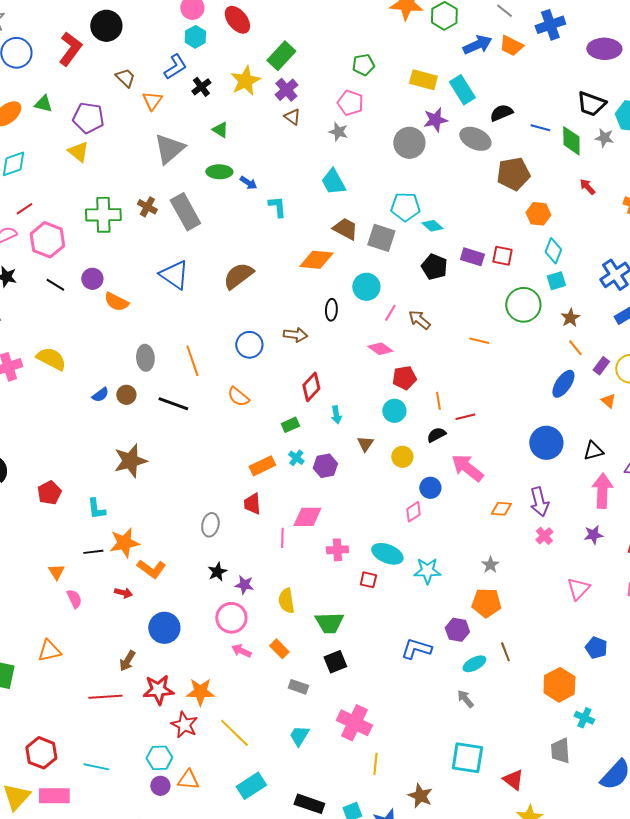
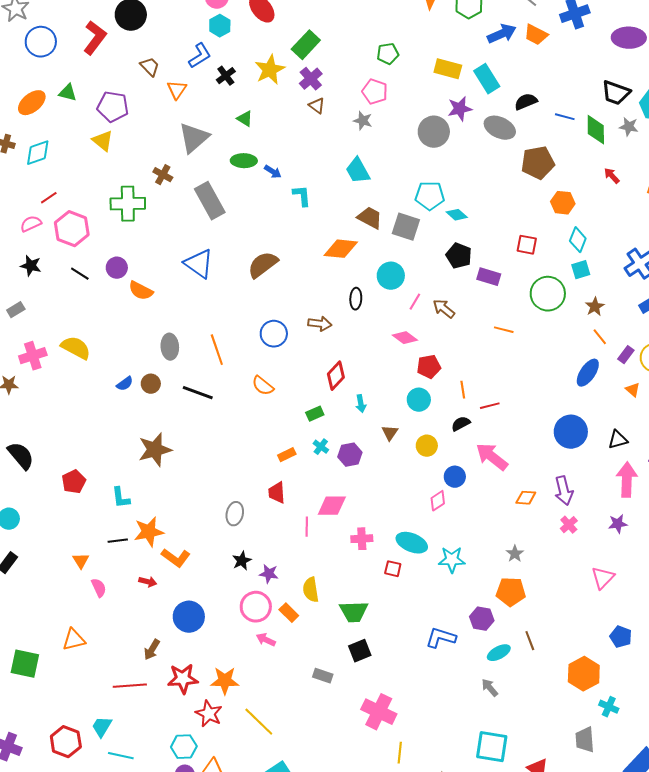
brown cross: (147, 207) -> (163, 175), moved
purple rectangle: (472, 257) -> (489, 277), moved
orange rectangle: (262, 466) -> (287, 455), size x0.7
orange rectangle: (279, 649) -> (289, 613), moved
cyan trapezoid: (299, 736) -> (102, 727), moved

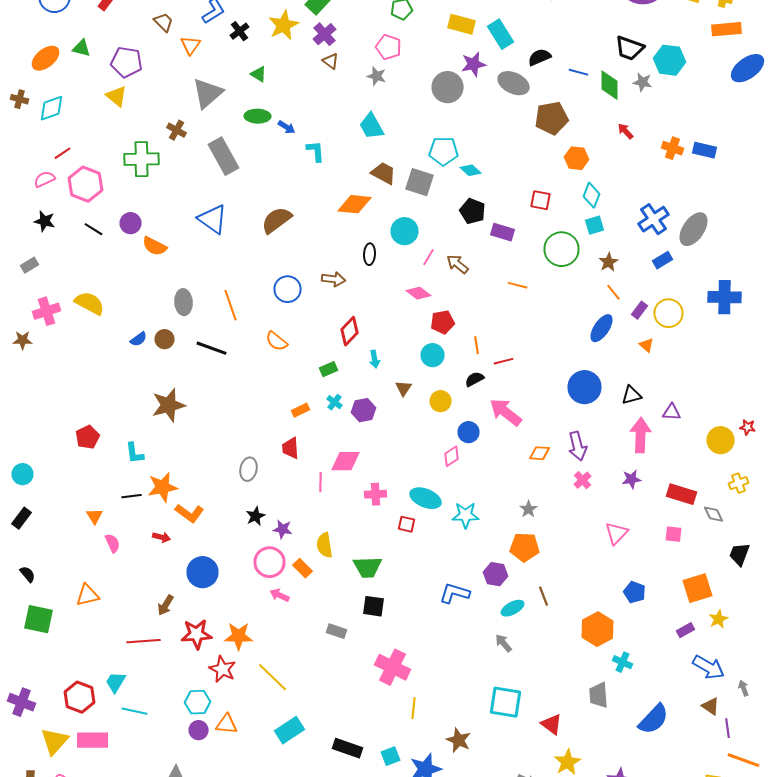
black semicircle: (21, 456) -> (28, 574), moved, size x0.6
black square: (360, 651) -> (374, 606), turned 30

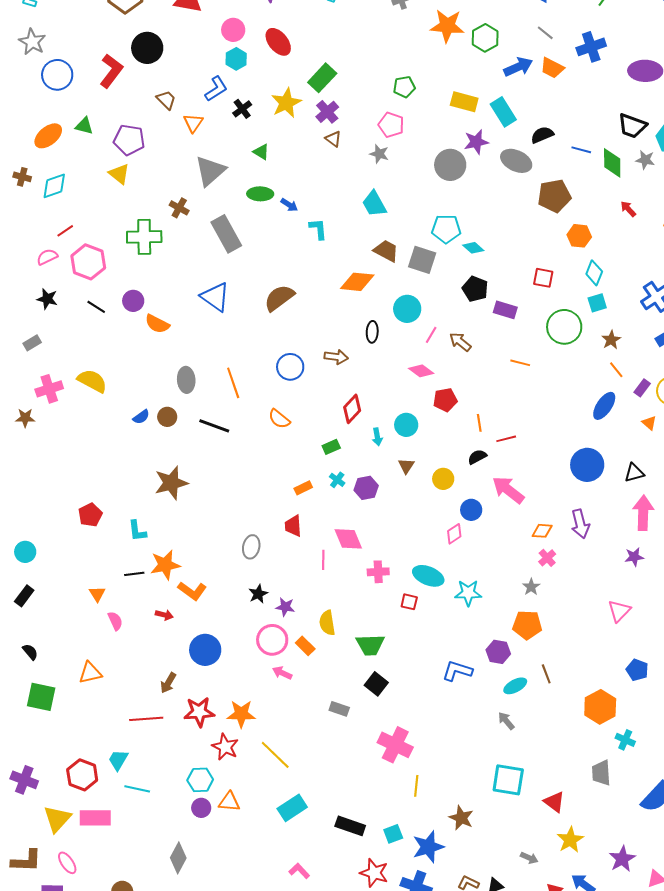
cyan circle: (432, 355) -> (406, 425), moved
pink diamond: (346, 461) -> (348, 539), turned 68
pink cross: (582, 480) -> (547, 558), moved
black square: (374, 606) -> (376, 684), turned 30

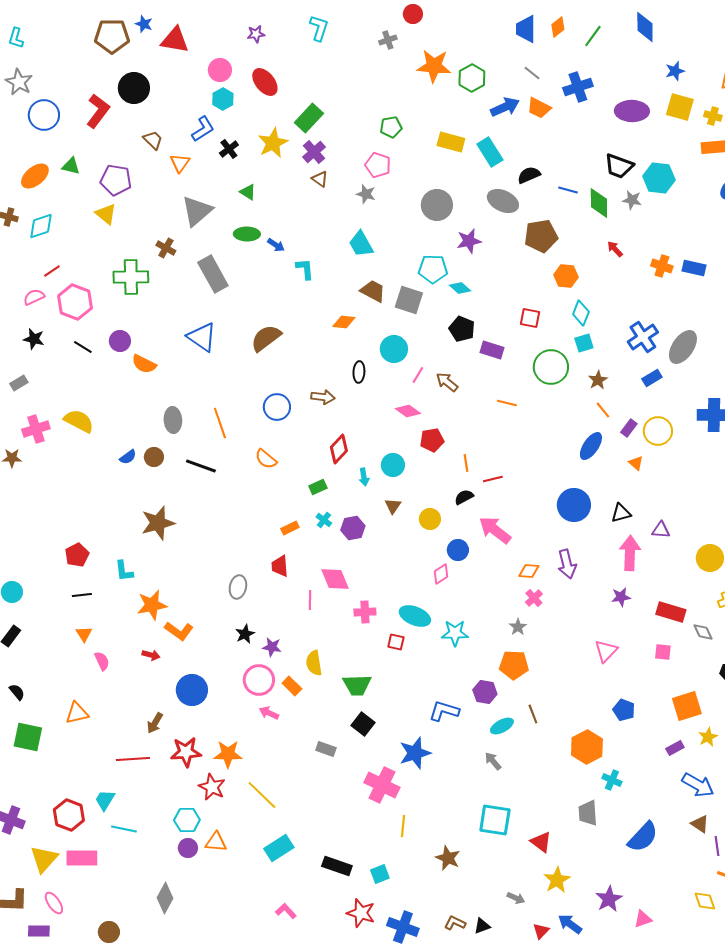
purple star: (476, 142) -> (469, 241), moved
orange diamond: (357, 282) -> (344, 322), size x0.7
black line: (134, 574) -> (82, 595), moved
blue star: (428, 847) -> (415, 753), moved

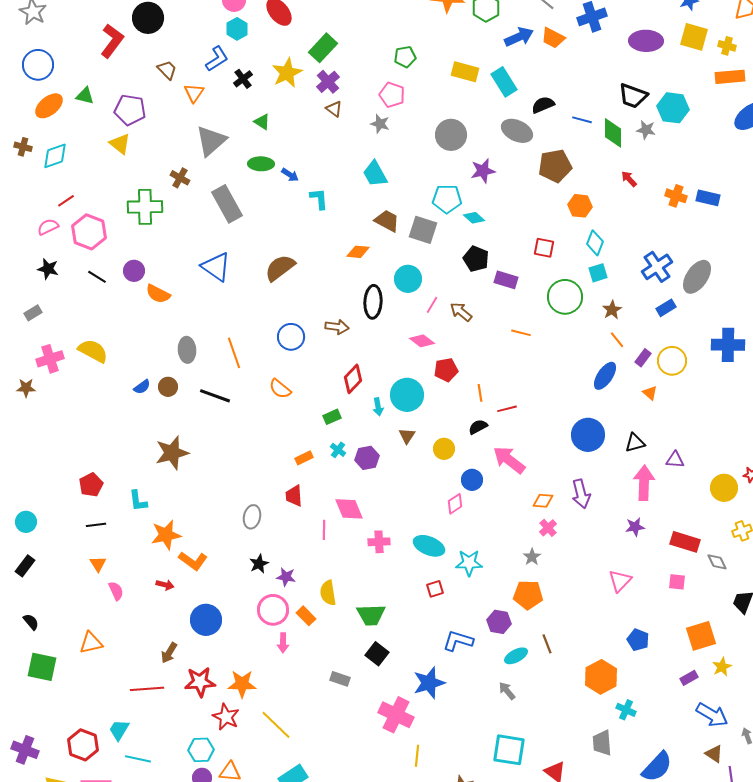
blue circle: (44, 115) -> (38, 65), moved
black ellipse: (359, 372) -> (373, 302), size x1.5
cyan circle: (393, 465) -> (407, 395), size x1.4
red square: (396, 642) -> (435, 589), moved, turned -30
pink arrow: (269, 713) -> (283, 643), turned -114

